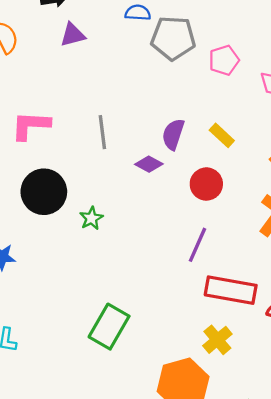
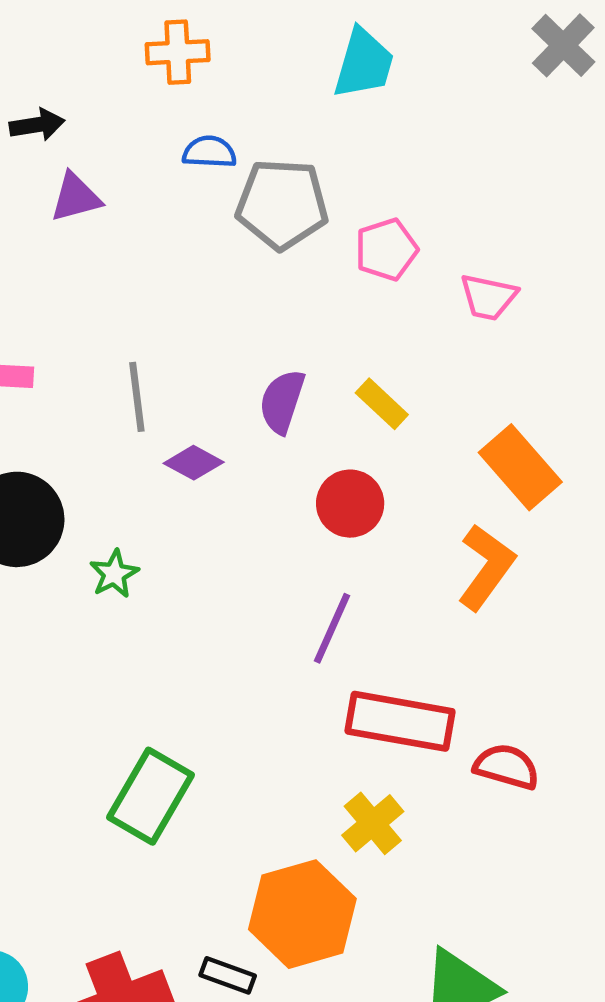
purple diamond: (149, 164) -> (194, 463), moved

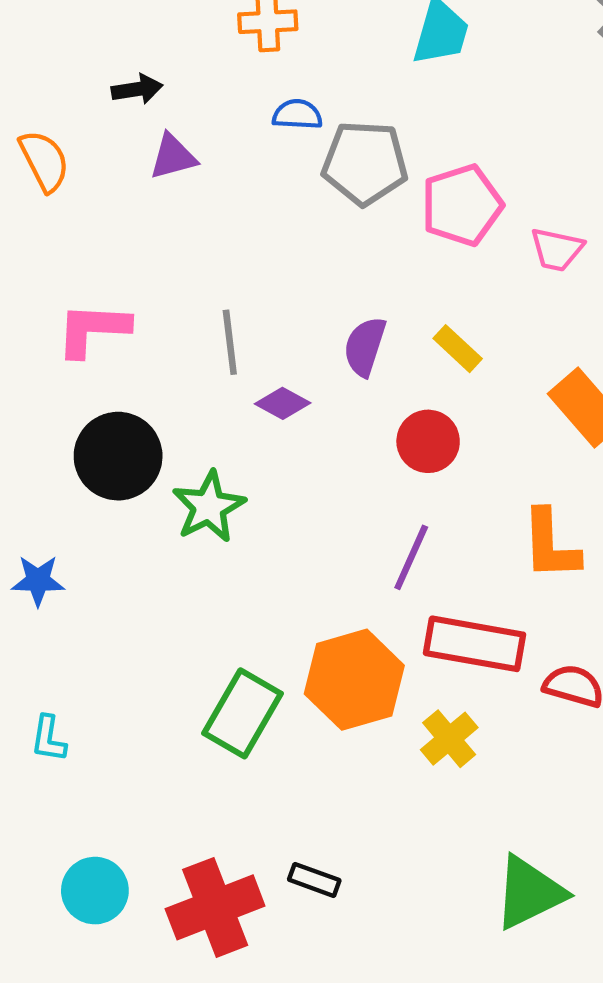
pink pentagon: (386, 250) -> (462, 205), size x1.4
orange L-shape: (486, 567) -> (550, 545), moved, turned 142
green star: (114, 574) -> (209, 507), size x1.6
orange hexagon: (302, 914) -> (354, 680), moved

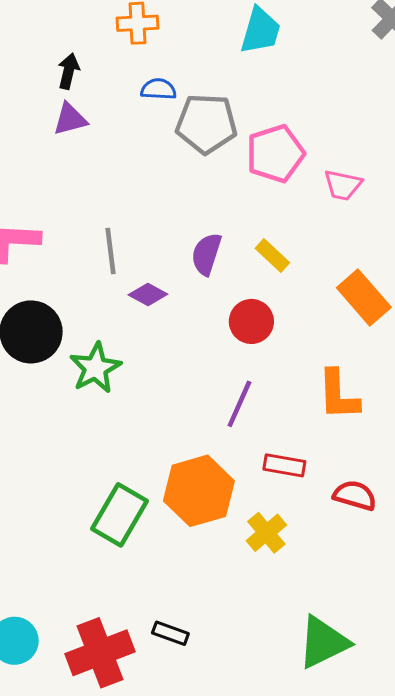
black arrow: (137, 89) -> (69, 71), moved, turned -68
red rectangle: (474, 644) -> (284, 465), size x0.6

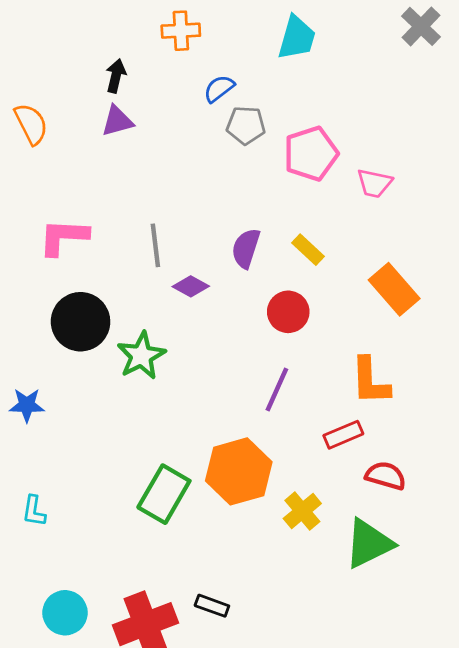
blue semicircle: (158, 89) -> (219, 89), moved, turned -40
gray pentagon: (206, 124) -> (246, 125), size x0.7
red rectangle: (284, 465) -> (343, 435), moved, turned -33
green triangle: (323, 642) -> (369, 544), moved

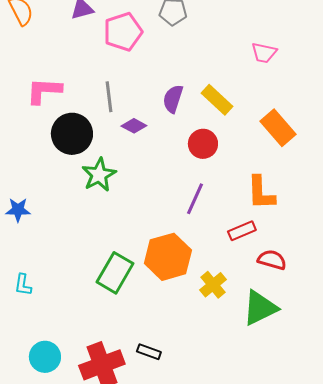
pink pentagon: (311, 154) -> (123, 32), moved
yellow rectangle: (308, 250) -> (217, 100), size x1.4
black circle: (81, 322) -> (72, 134), moved

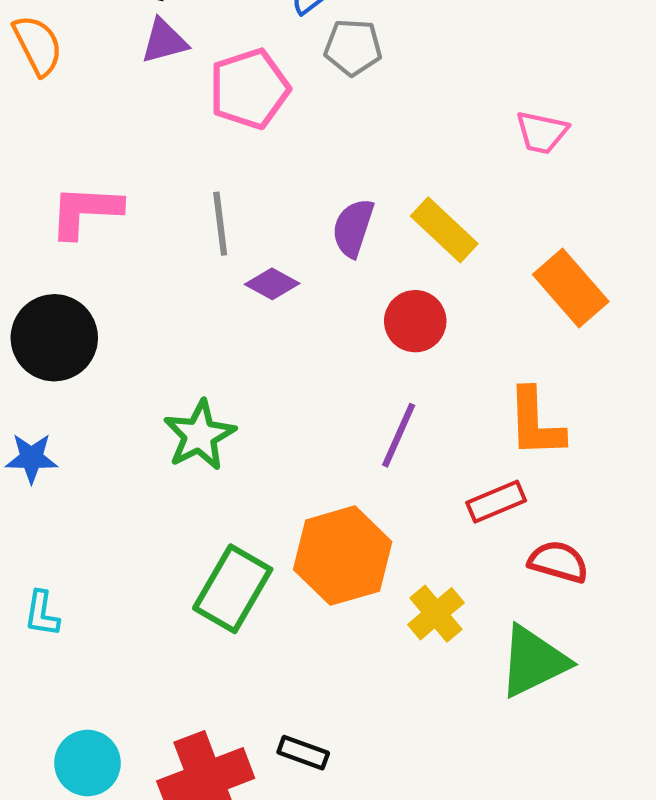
black circle: (72, 134) -> (54, 338), moved
green star: (99, 175) -> (199, 435), moved

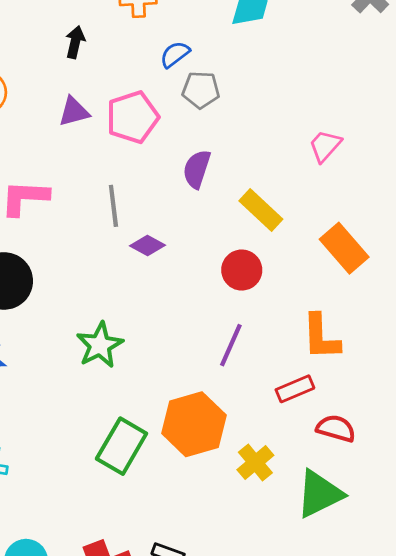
purple triangle: (164, 41) -> (74, 112), moved
pink trapezoid: (542, 132) -> (325, 146), turned 120
purple semicircle: (353, 228) -> (197, 169), moved

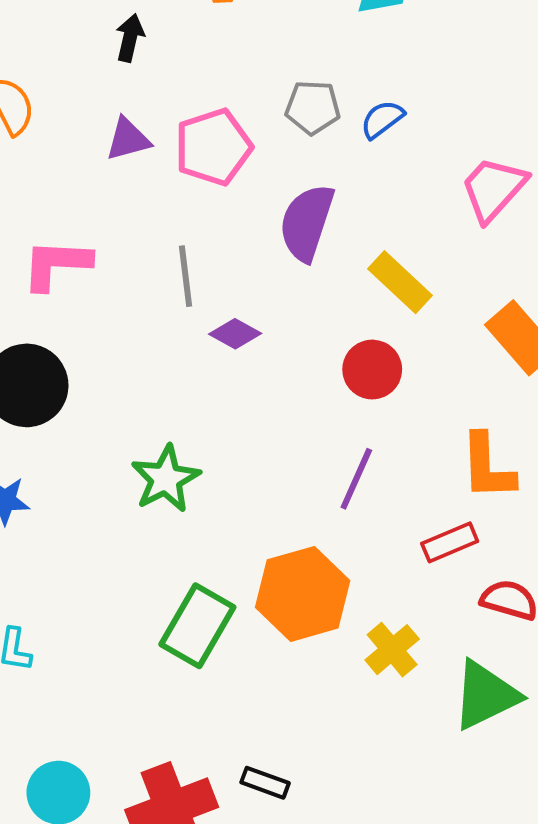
blue semicircle: (175, 54) -> (382, 119), moved
pink trapezoid: (325, 146) -> (493, 189), size x1.4
purple semicircle: (197, 169) -> (307, 223), size x1.4

